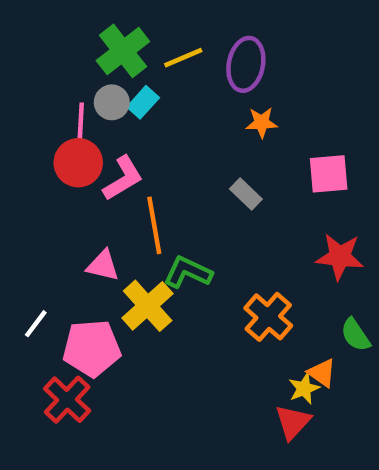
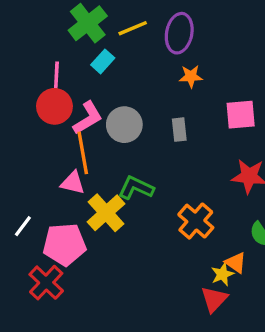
gray circle: (112, 102) -> (124, 125), moved, size x1.4
gray rectangle: (246, 194) -> (179, 130), turned 40
orange line: (154, 225) -> (83, 153), moved

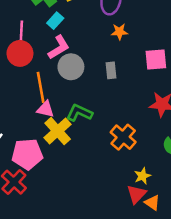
pink L-shape: (88, 118) -> (59, 47), moved
pink triangle: (73, 183) -> (45, 109), moved
orange triangle: (236, 263) -> (152, 203), moved

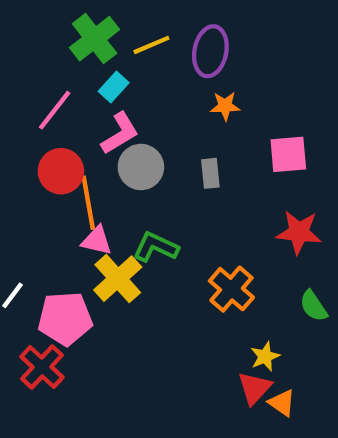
pink line: (21, 34) -> (55, 110), turned 35
red circle: (20, 53) -> (61, 171), moved

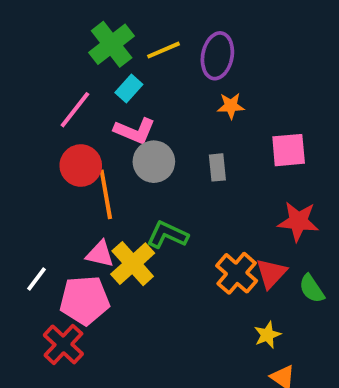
pink L-shape: (120, 133) -> (135, 131), turned 54
pink triangle: (97, 241) -> (100, 254), moved
red triangle: (255, 388) -> (271, 273), moved

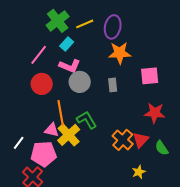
orange star: (231, 106) -> (120, 53), size x1.6
orange line: (106, 194) -> (61, 113), moved
green L-shape: (167, 235) -> (87, 120), turned 35

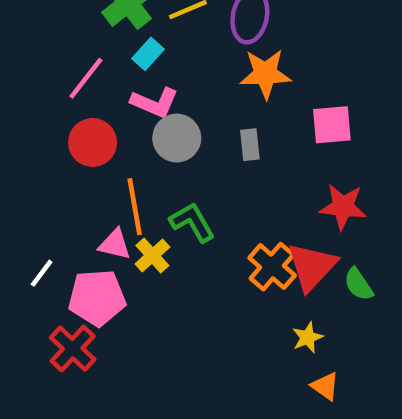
yellow cross: (69, 135) -> (152, 255), size x0.7
red triangle: (141, 140) -> (312, 267), size x1.4

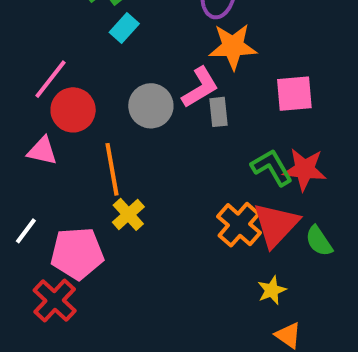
pink line: (86, 78) -> (50, 79), moved
pink L-shape: (155, 103) -> (200, 87), moved, turned -54
green L-shape: (192, 222) -> (272, 167), moved
pink triangle: (115, 244) -> (42, 151), moved

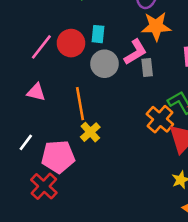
cyan rectangle: (124, 28) -> (98, 34), moved, turned -36
red circle: (73, 110) -> (71, 43), moved
orange cross: (239, 225) -> (160, 119), moved

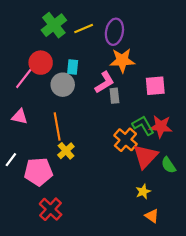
red circle: (71, 43) -> (41, 63), moved
gray circle: (104, 64) -> (63, 85), moved
red cross: (44, 186) -> (51, 209), moved

